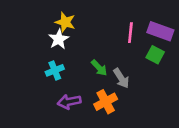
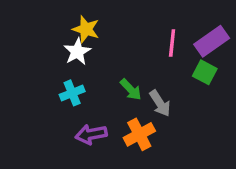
purple rectangle: (160, 31) -> (212, 41), turned -55

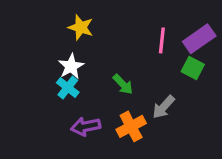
white star: (77, 52) -> (71, 66), moved
cyan cross: (72, 93) -> (68, 87), turned -30
gray arrow: (160, 103) -> (164, 107), moved, turned 75

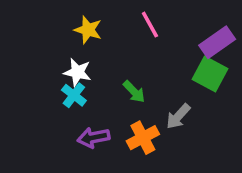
pink line: (162, 40) -> (150, 25), moved, turned -35
white star: (71, 66) -> (77, 72), turned -30
green square: (193, 68) -> (210, 74), size x1.4

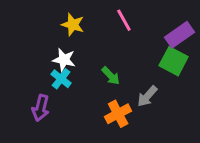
purple arrow: (93, 138) -> (41, 108), moved, turned -65

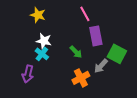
yellow star: (73, 25) -> (38, 15), moved
purple rectangle: (179, 35) -> (96, 36), moved, turned -66
green square: (174, 61) -> (117, 54), moved

